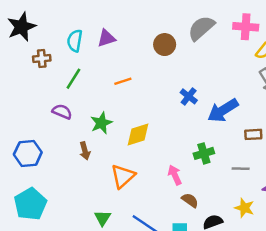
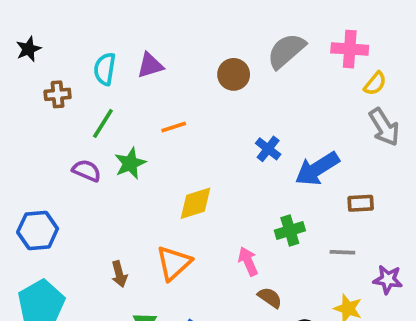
black star: (22, 27) -> (29, 49), size x0.6
green star: (101, 123) -> (130, 163), moved
brown arrow: (85, 151) -> (119, 274), moved

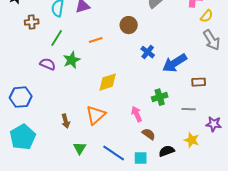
brown circle: (234, 74) -> (129, 25), moved

